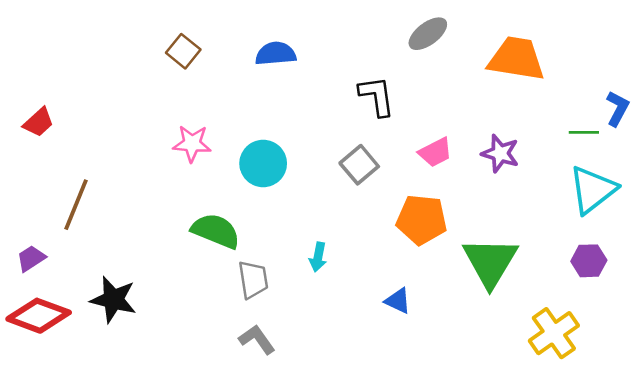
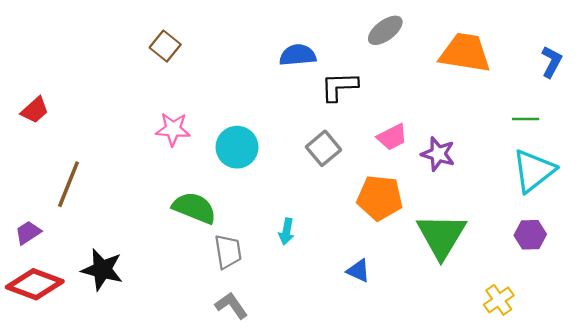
blue semicircle: (276, 54) -> (298, 55), moved
black L-shape: (377, 96) -> (339, 86), turned -84
blue L-shape: (618, 109) -> (552, 62), moved
purple star: (500, 153) -> (438, 154), moved
yellow cross: (554, 333) -> (499, 300), size x0.7

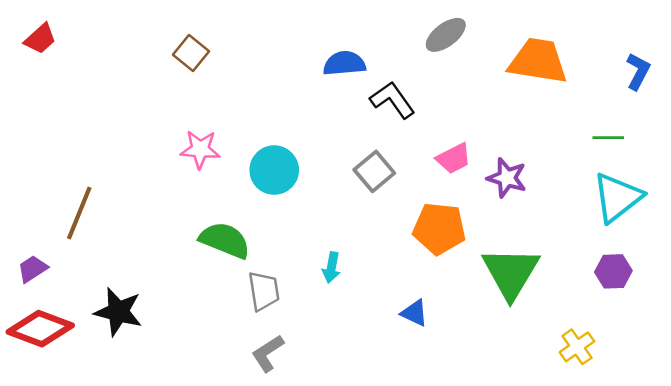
black L-shape: (339, 86) -> (392, 100), turned 57
red trapezoid: (35, 110) -> (40, 39), moved
gray L-shape: (231, 306) -> (268, 353), turned -88

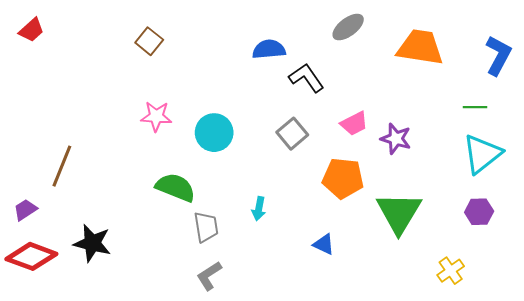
blue L-shape: (638, 71) -> (498, 55), size x1.4

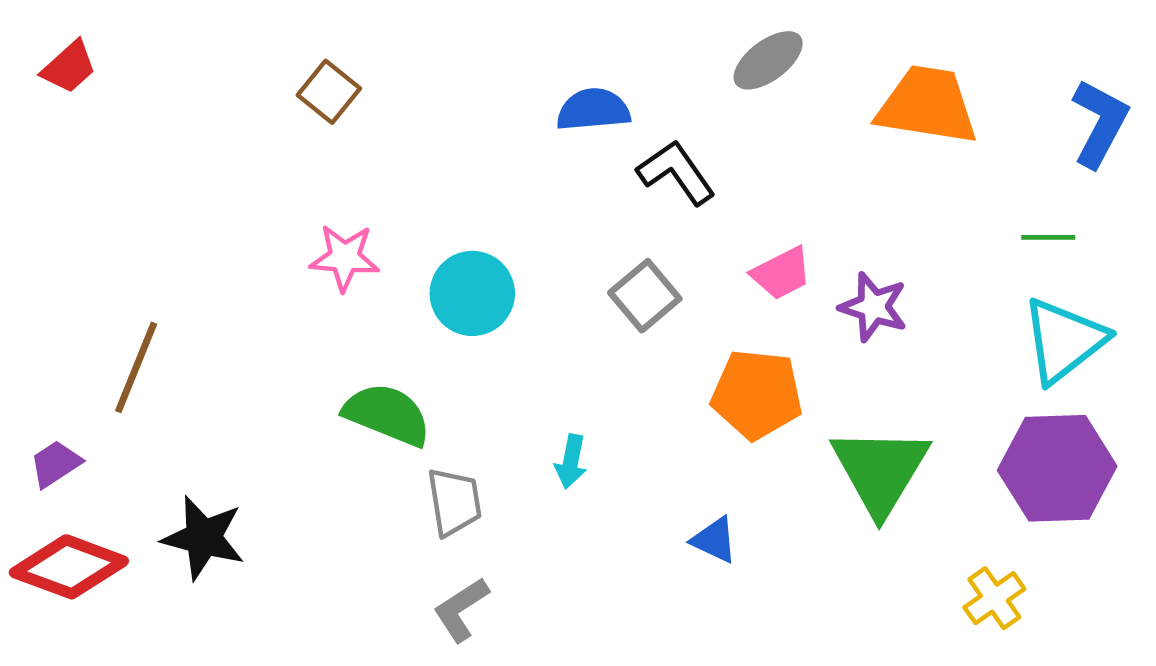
purple hexagon: (479, 212) -> (1057, 468), size x1.8

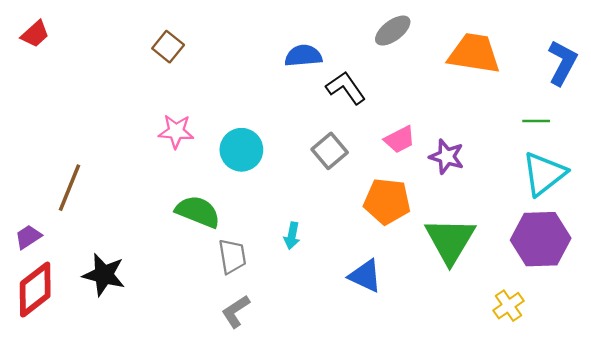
blue triangle: (714, 540) -> (365, 276), size x1.4
red diamond: (69, 567) -> (35, 290), turned -58

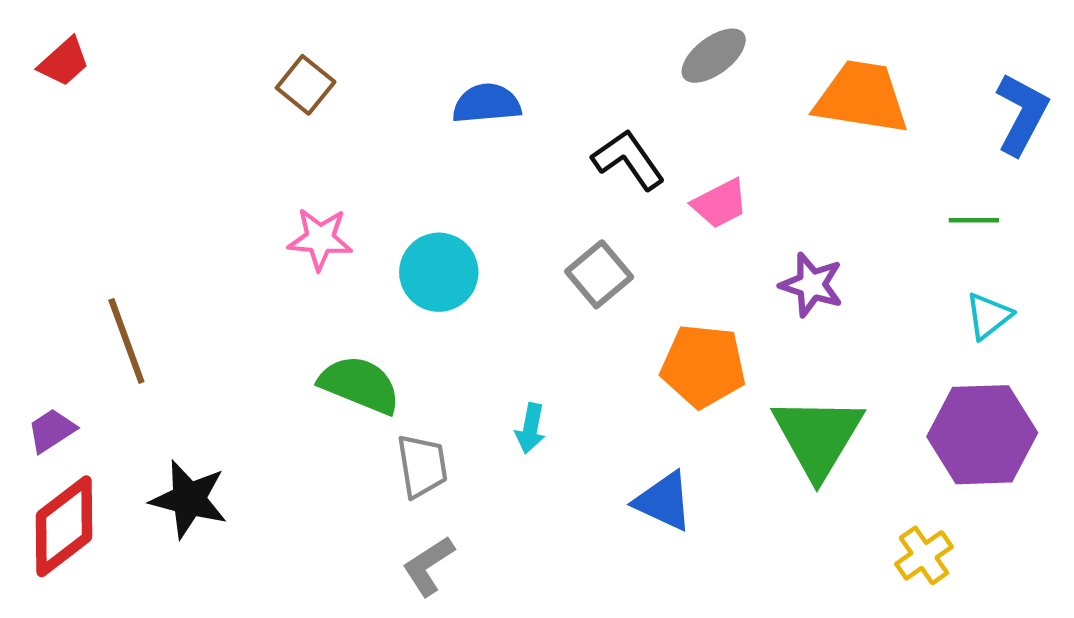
blue semicircle: (303, 56) -> (487, 104), moved
pink trapezoid: (400, 139) -> (720, 204), moved
cyan triangle: (544, 174) -> (989, 316), size x0.6
brown line: (69, 188) -> (126, 341), turned -42

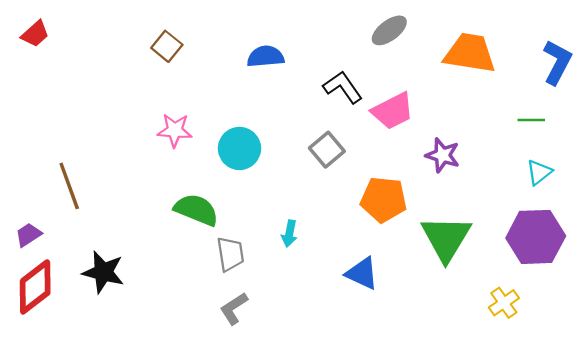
pink trapezoid: (720, 204) -> (393, 111), size x1.4

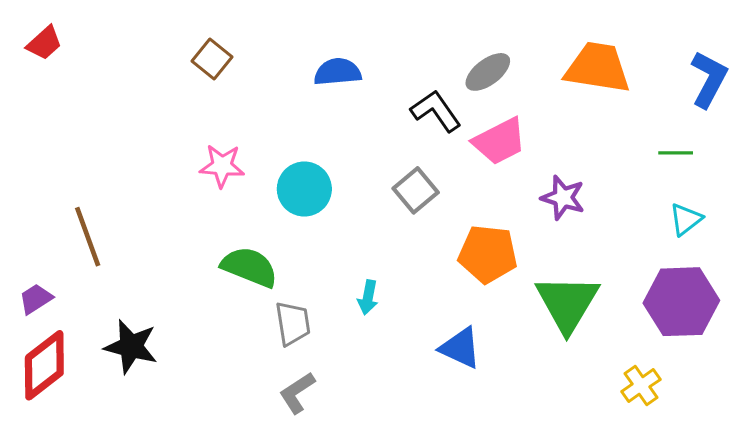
gray ellipse: (389, 30) -> (488, 72), moved

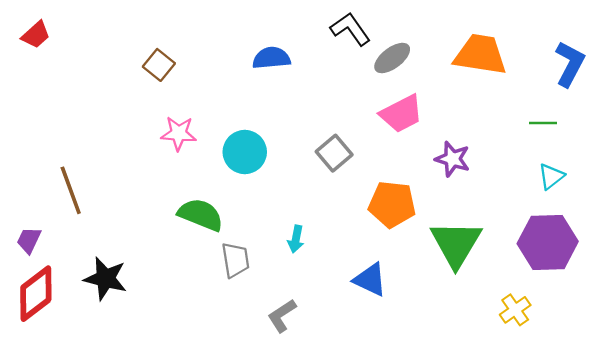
brown square: (212, 59) -> (159, 65), moved
black L-shape: (436, 111) -> (350, 29), moved
purple trapezoid: (36, 299) -> (29, 240), turned -32
gray L-shape: (297, 393) -> (282, 316), moved

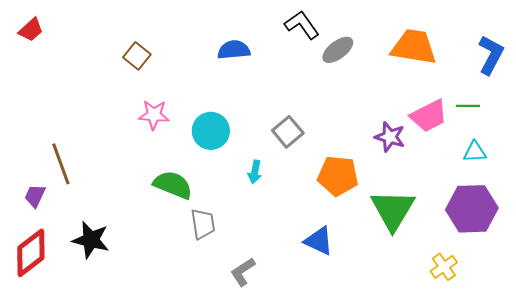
pink trapezoid: (401, 114) -> (429, 116), moved
cyan triangle: (551, 176) -> (475, 152), turned 35
cyan arrow: (296, 239) -> (255, 172), moved
purple trapezoid: (29, 240) -> (35, 196), moved

